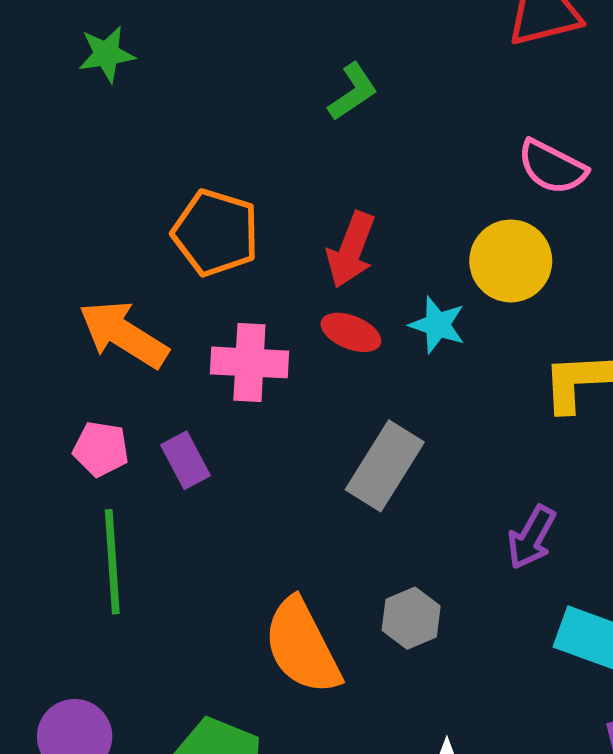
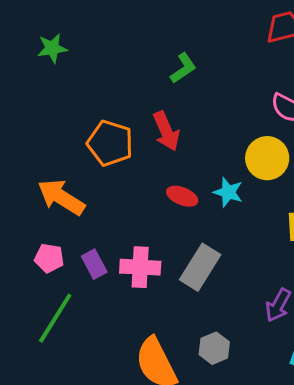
red arrow: (351, 250) -> (166, 131), moved, turned -45
pink cross: (249, 362) -> (140, 267), moved
green line: (112, 562) -> (55, 318), turned 36

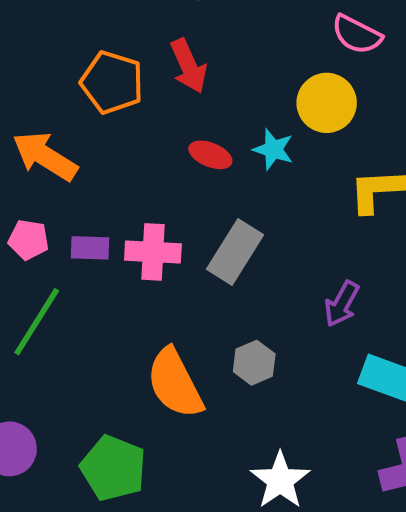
purple rectangle: (94, 264) -> (90, 248), turned -60

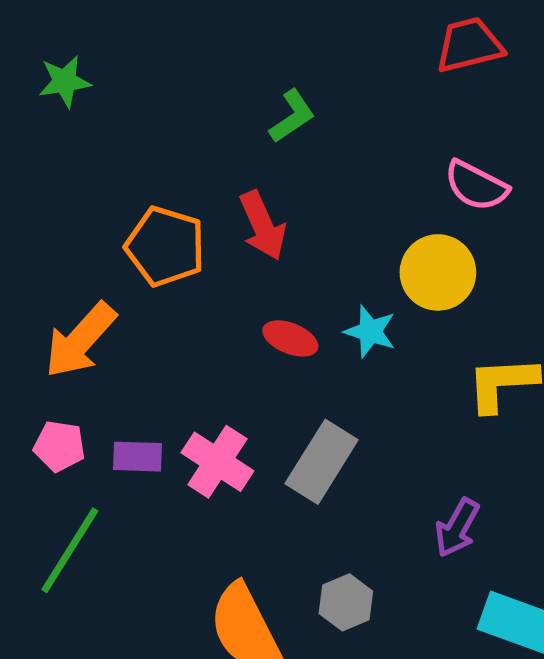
orange arrow: (45, 156) -> (80, 340), turned -80
pink cross: (153, 252) -> (217, 462), turned 30

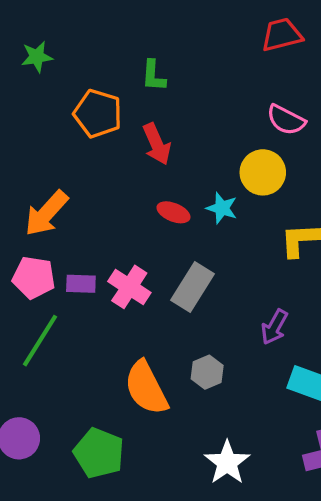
green L-shape: (292, 116) -> (153, 76), moved, turned 128
orange pentagon: (165, 246) -> (98, 114), moved
pink pentagon: (59, 446) -> (34, 278), size x1.4

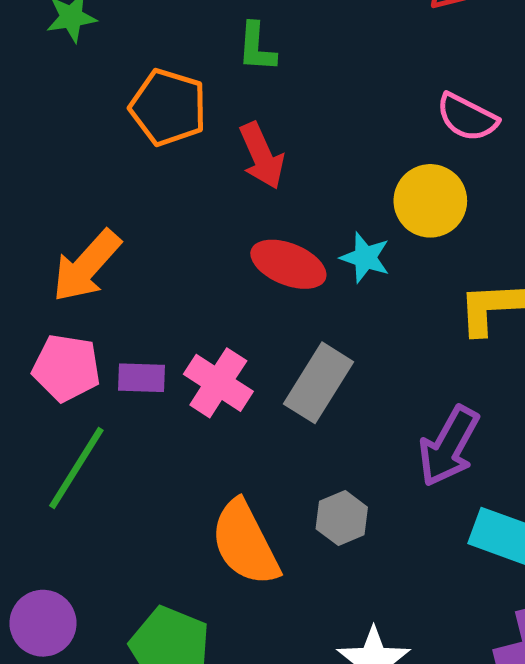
red ellipse: (173, 212) -> (288, 264), size x1.4
purple arrow: (274, 327) -> (449, 446), size x1.4

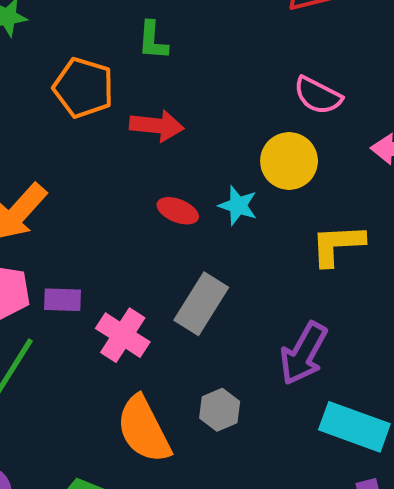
red arrow: (262, 156) -> (157, 126), turned -60
red ellipse: (288, 264) -> (178, 211), size x0.7
pink cross: (218, 383) -> (123, 335), moved

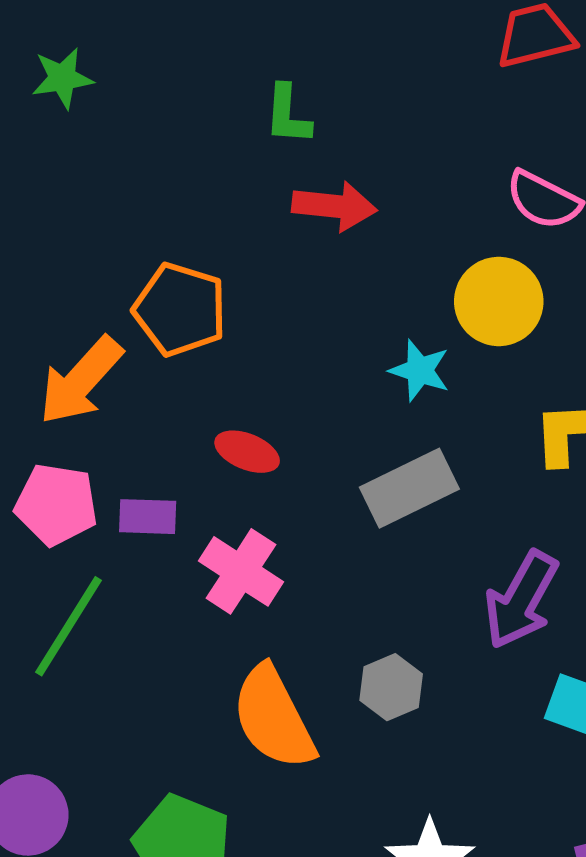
orange pentagon: (83, 88) -> (180, 310), moved
red arrow: (157, 126) -> (334, 206), moved
red ellipse: (178, 211) -> (247, 452), moved
gray rectangle: (201, 304) -> (409, 488), moved, turned 32

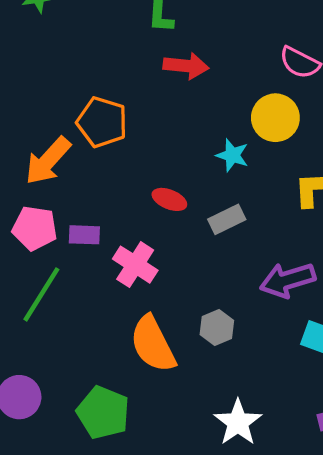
red ellipse: (247, 452) -> (169, 199), moved
gray rectangle: (409, 488) -> (227, 219), size x0.7
purple arrow: (521, 600) -> (288, 280), turned 44

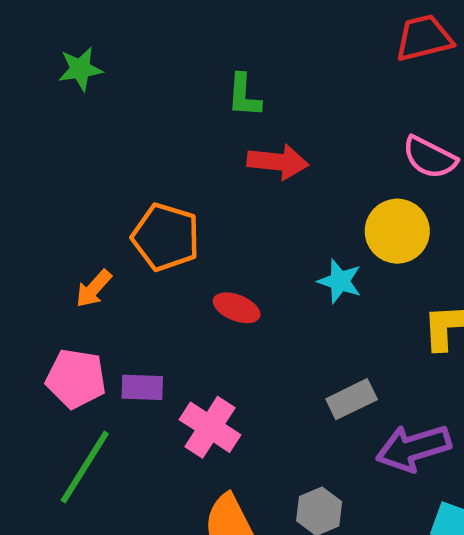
orange arrow: (48, 161) -> (94, 289), size x0.6
red ellipse: (169, 199) -> (237, 308), moved
gray rectangle: (227, 219) -> (352, 399), moved

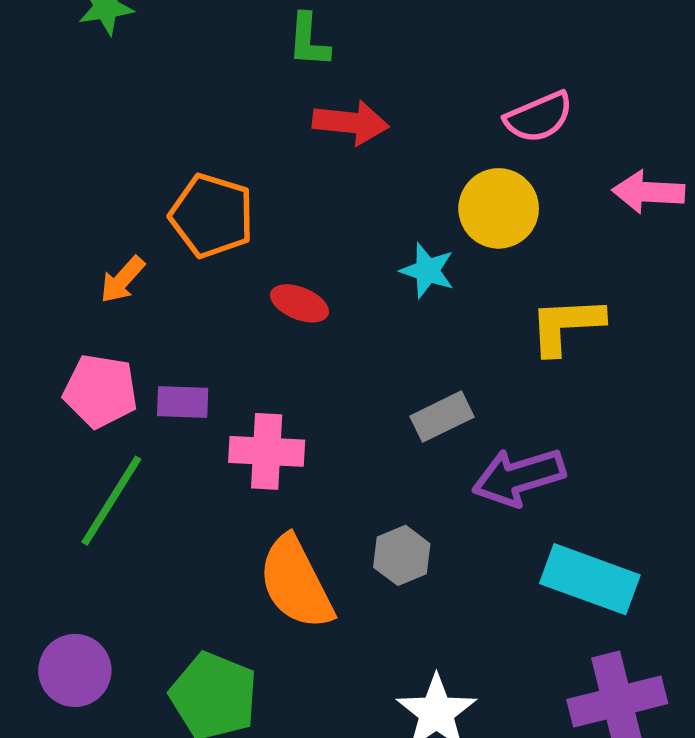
pink semicircle: (430, 157) -> (539, 117), turned -50
pink cross: (210, 427) -> (267, 451), turned -30

